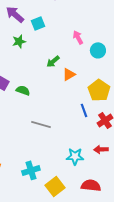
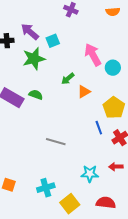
pink arrow: (78, 37) -> (93, 55), size x1.6
green star: (19, 41) -> (34, 59), size x1.6
green semicircle: (23, 90) -> (36, 95), moved

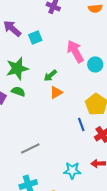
green star: (34, 59) -> (17, 68), moved
orange triangle: (84, 92) -> (56, 92), moved
gray line: (56, 142) -> (30, 148), moved, turned -42

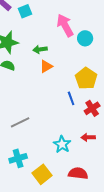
green arrow: (50, 75) -> (40, 49), turned 32
cyan star: (72, 170) -> (62, 144), turned 30

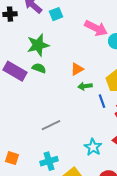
pink arrow: (65, 25) -> (96, 28), turned 145
green arrow: (40, 49) -> (85, 86), moved

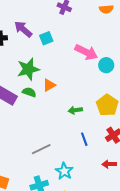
orange triangle: (77, 69) -> (49, 85), moved
blue line: (102, 101) -> (84, 139), moved
cyan star: (93, 147) -> (64, 171), moved

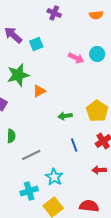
pink arrow: (86, 52) -> (76, 58), size x0.7
cyan circle: (106, 65) -> (97, 54), moved
green semicircle: (29, 92) -> (11, 136), moved, turned 72

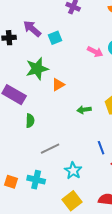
green semicircle: (11, 136) -> (30, 121), moved
blue line: (74, 145) -> (101, 148), moved
cyan cross: (29, 191) -> (36, 180), moved, turned 30

